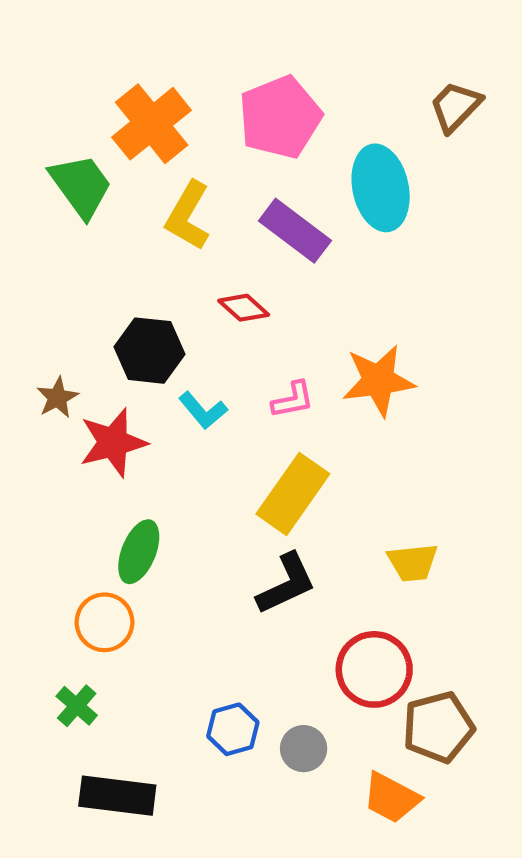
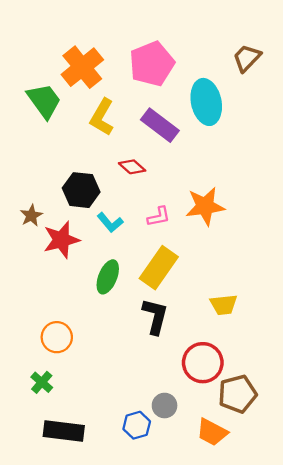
green ellipse: (139, 552) -> (108, 277), moved
black L-shape: (286, 584) -> (155, 316), turned -51
blue hexagon: (233, 729) -> (137, 425), moved

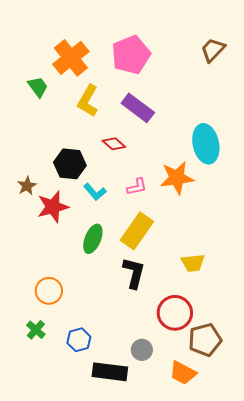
green trapezoid: (44, 101) -> (38, 87), size x0.7
cyan ellipse: (206, 102) -> (206, 144), moved
blue hexagon: (137, 425) -> (79, 340), moved
black rectangle: (64, 431) -> (110, 372), moved

